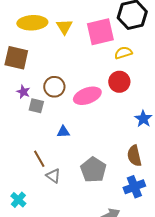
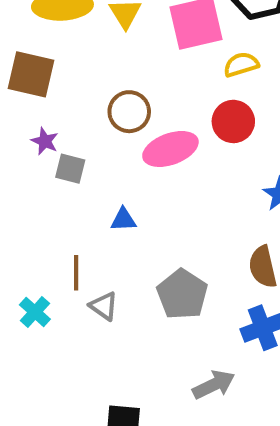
brown circle: (54, 87) -> (129, 112), moved
brown line: (39, 159) -> (76, 273), turned 30
cyan cross: (18, 200) -> (35, 312), moved

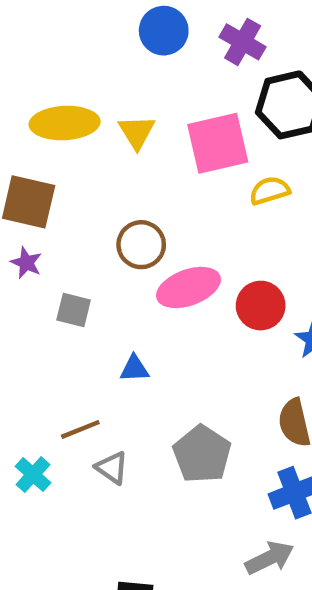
red circle: (233, 121) -> (261, 306), moved
purple star: (45, 141) -> (26, 263), moved
brown line: (76, 273) -> (80, 429), turned 68
gray arrow: (214, 385) -> (270, 558), moved

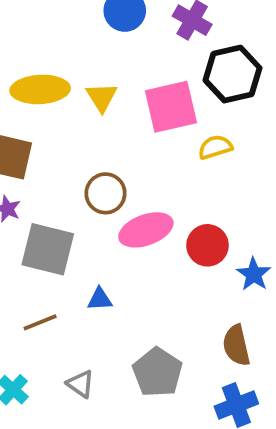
gray square: (74, 310) -> (48, 249), size x1.8
brown line: (80, 429) -> (40, 322), moved

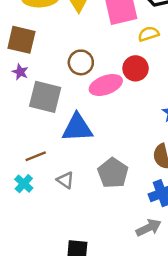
red circle: (207, 245) -> (136, 68), moved
blue triangle: (100, 299) -> (77, 128), size x2.0
brown line: (40, 322) -> (36, 156), moved

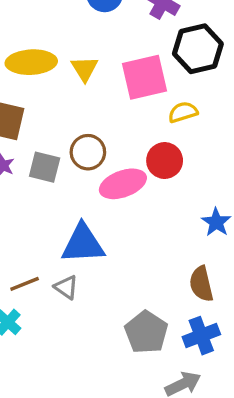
gray square: (45, 97) -> (45, 167), moved, size x0.7
gray pentagon: (113, 173) -> (146, 332), moved
gray triangle: (65, 180) -> (66, 287), moved

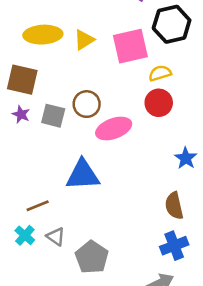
yellow triangle: (85, 69) -> (84, 40), turned 30
red circle: (165, 161) -> (159, 103), moved
gray triangle: (66, 287) -> (56, 237), moved
gray pentagon: (146, 332) -> (92, 257), moved

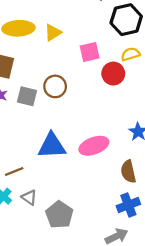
pink square: (130, 46) -> (90, 52), moved, size x0.7
yellow semicircle: (160, 73) -> (130, 54), moved
red circle: (159, 103) -> (113, 74), moved
pink ellipse: (114, 129) -> (94, 146), moved

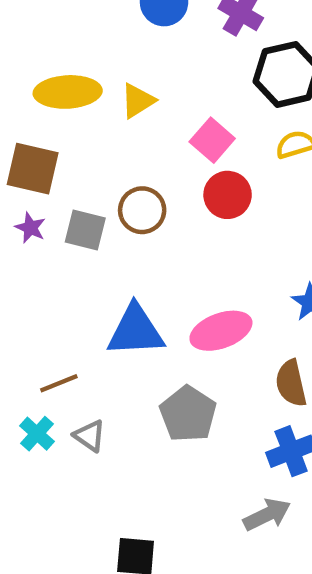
pink square: (90, 52) -> (212, 140), turned -36
red circle: (113, 74) -> (228, 195), moved
gray pentagon: (59, 215) -> (188, 414), moved

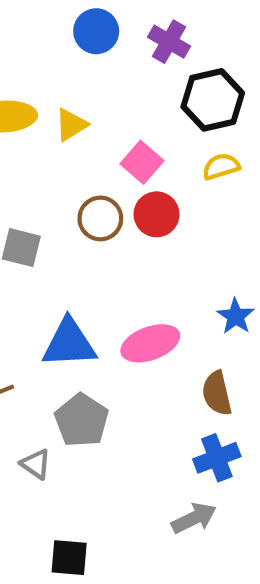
brown circle: (142, 210) -> (100, 218), moved
gray pentagon: (188, 414) -> (82, 420), moved
gray triangle: (90, 436) -> (36, 464), moved

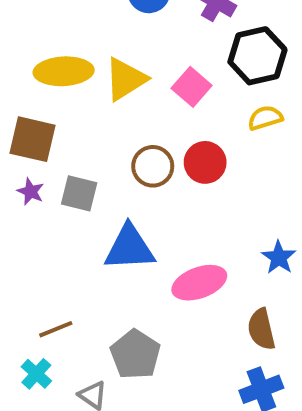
yellow triangle: (71, 125) -> (126, 79), size x1.4
pink square: (142, 162) -> (192, 87), moved
blue triangle: (69, 343) -> (129, 248), moved

